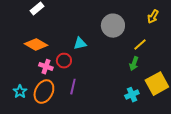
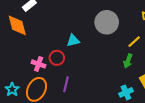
orange diamond: (36, 45) -> (17, 25), moved, turned 45

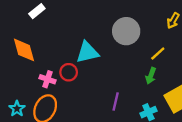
orange diamond: (17, 25) -> (24, 50), moved
cyan triangle: (73, 41) -> (87, 52), size x1.5
purple line: (66, 84) -> (116, 102), moved

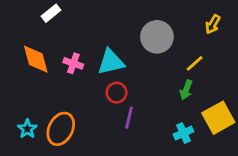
red circle: (69, 72) -> (117, 93), moved
pink cross: (47, 79) -> (73, 63), moved
purple line: (116, 102) -> (129, 118), moved

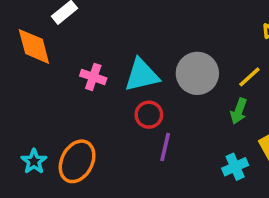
gray circle: (157, 37) -> (197, 73), moved
orange diamond: (36, 59) -> (34, 46), moved

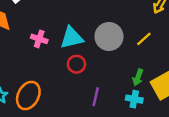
green arrow: (239, 111) -> (138, 77), moved
purple line: (165, 147) -> (96, 97), moved
cyan cross: (235, 167) -> (134, 99), turned 35

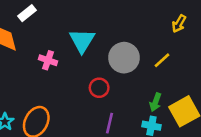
cyan triangle: (72, 38) -> (82, 41), moved, turned -45
red circle: (76, 64) -> (99, 88), moved

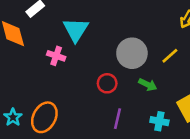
cyan triangle: (82, 41) -> (76, 30), moved
green arrow: (155, 102) -> (148, 85), moved, turned -84

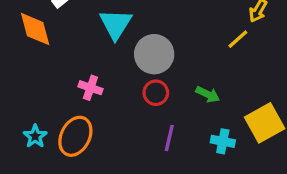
gray circle: (132, 53) -> (154, 54), moved
pink cross: (56, 56) -> (90, 88), moved
yellow line: (170, 56) -> (238, 39), moved

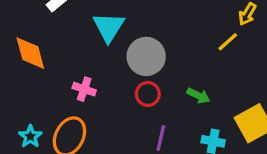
orange diamond: (35, 29) -> (30, 53), moved

